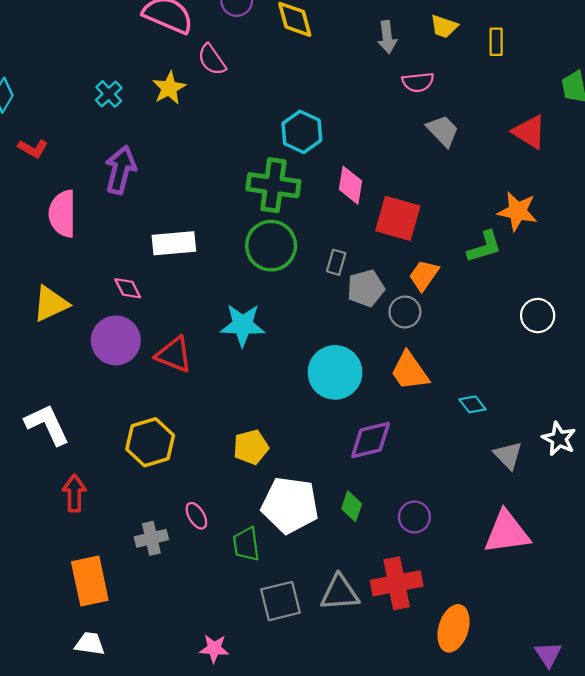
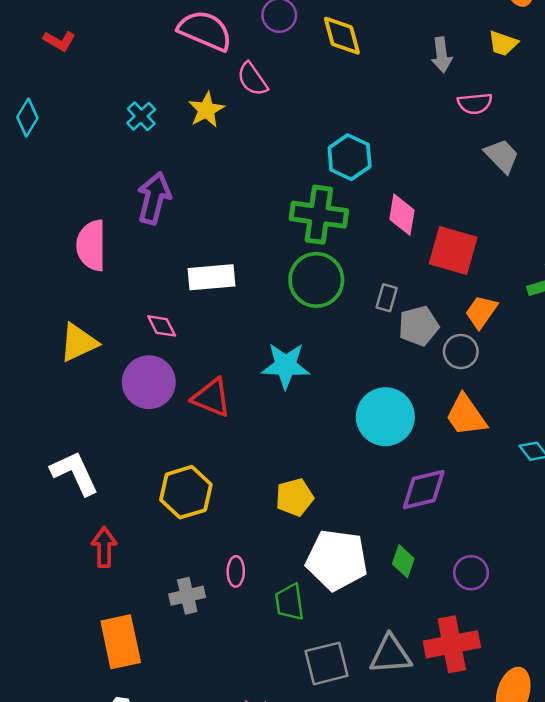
red L-shape: (33, 148) -> (59, 41), moved
pink ellipse: (196, 516) -> (236, 571), turned 32

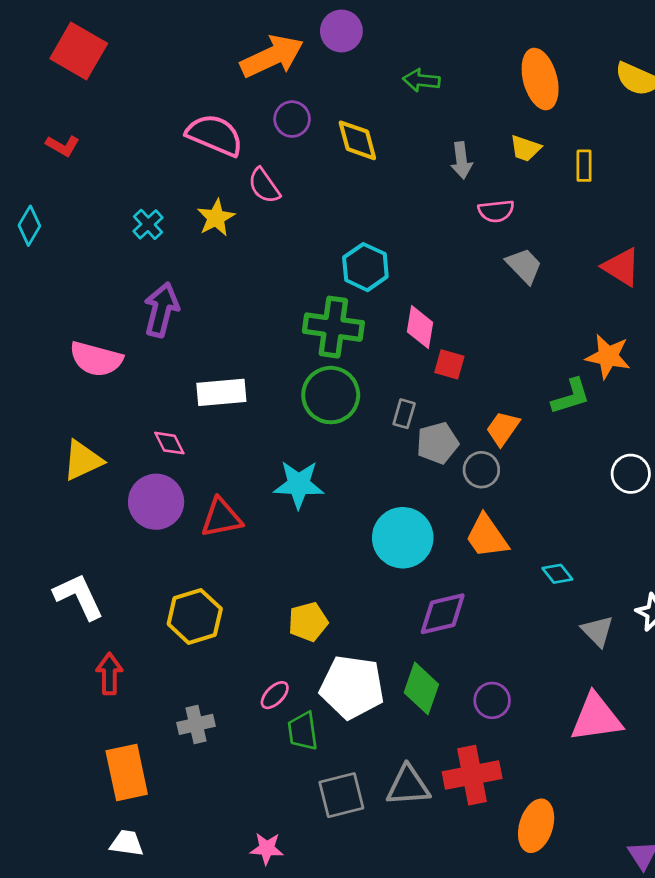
pink semicircle: (91, 245) -> (96, 359), turned -75
red square: (453, 250) -> (449, 364), moved, size x0.6
red triangle: (211, 398) -> (221, 518), turned -33
green diamond: (403, 561) -> (421, 688), size x1.5
pink ellipse: (236, 571) -> (275, 695), moved, turned 44

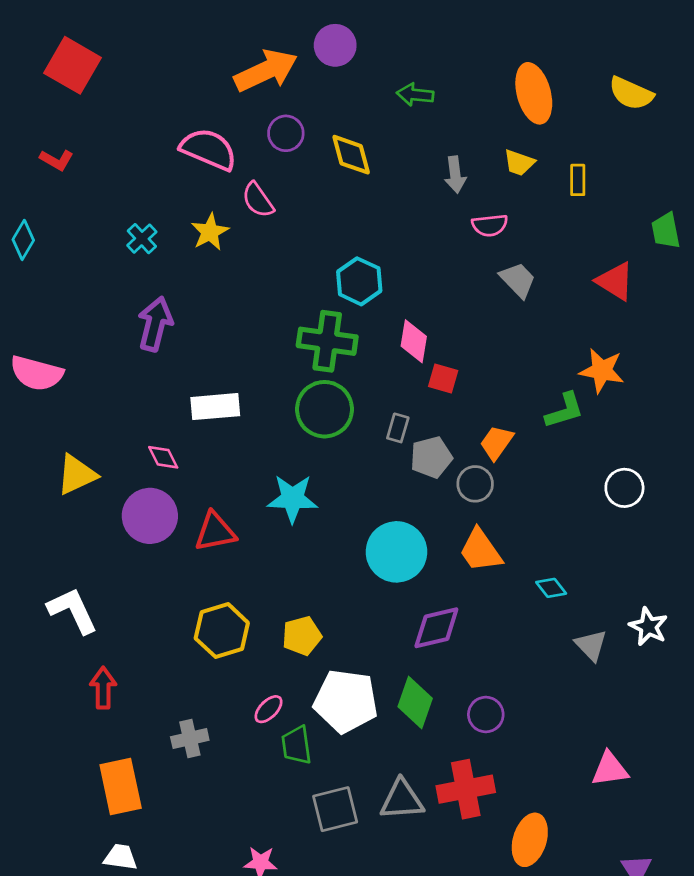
pink semicircle: (96, 359) -> (37, 373), moved
yellow hexagon: (195, 616) -> (222, 631), moved
pink triangle: (596, 718) -> (610, 769), moved, size x0.7

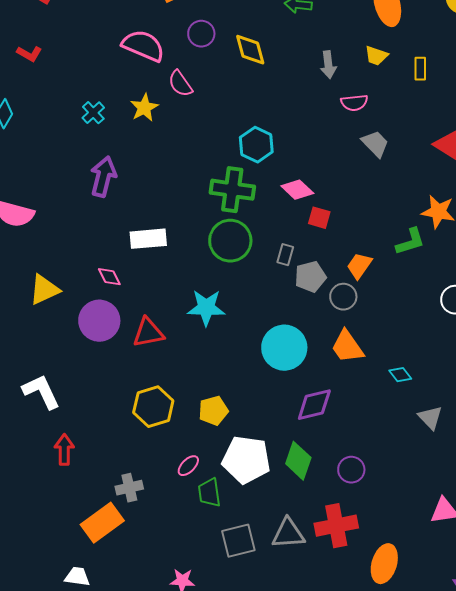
pink diamond: (414, 341) -> (297, 190), turned -56
orange rectangle: (121, 786) -> (102, 523), moved, turned 66

